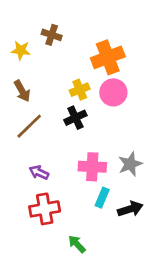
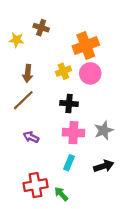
brown arrow: (22, 91) -> (28, 73), moved, turned 36
black cross: (75, 118) -> (69, 104), moved, turned 30
cyan rectangle: (102, 198) -> (69, 163), moved
red cross: (45, 209) -> (36, 185), moved

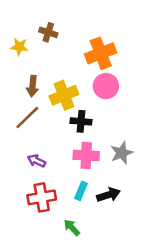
yellow cross: (63, 71) -> (64, 95), moved, size x1.5
black arrow: (104, 166) -> (109, 195), moved
red cross: (36, 185) -> (42, 197), moved

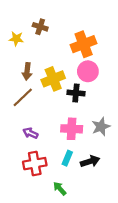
black cross: (81, 121) -> (76, 93), moved

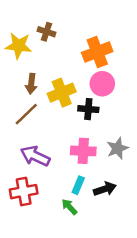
yellow star: (16, 39) -> (19, 46), size x1.5
purple arrow: (30, 133) -> (35, 156), size x1.6
red cross: (35, 164) -> (24, 192), moved
green arrow: (60, 188) -> (69, 207), moved

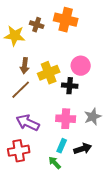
orange cross: (97, 52) -> (66, 20), moved, turned 35

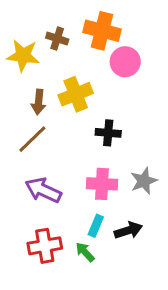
pink circle: (81, 66) -> (125, 62), moved
yellow cross: (49, 73) -> (76, 94), moved
red cross: (19, 151) -> (45, 246), moved

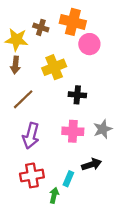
brown arrow: (39, 102) -> (15, 65), moved
purple arrow: (43, 190) -> (31, 136), turned -100
cyan rectangle: (96, 226) -> (68, 179), moved
green arrow: (85, 252) -> (54, 195), moved, turned 56

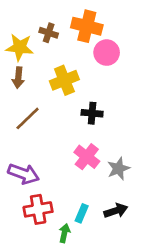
gray star: (103, 129) -> (118, 169), moved
pink cross: (73, 131) -> (87, 157), turned 35
purple arrow: (31, 136) -> (24, 174), moved, turned -85
black arrow: (92, 164) -> (116, 211), moved

